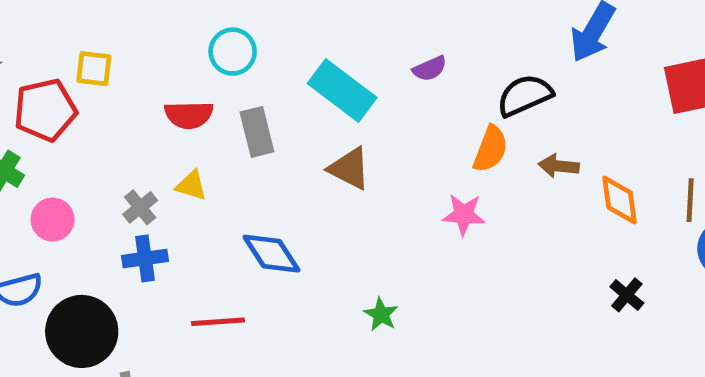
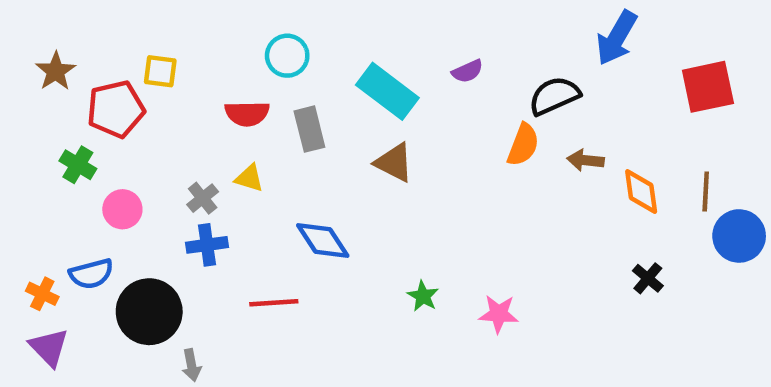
pink star: (464, 215) -> (499, 314), moved

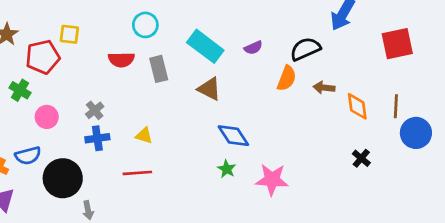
purple semicircle: (467, 71) -> (253, 48), moved
yellow triangle: (249, 178) -> (144, 136), moved
blue diamond: (323, 240) -> (233, 136), moved
pink star: (499, 314) -> (272, 180), size x1.4

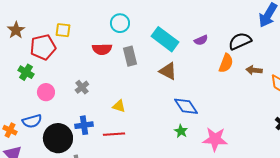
blue cross: (97, 138) -> (84, 125), moved

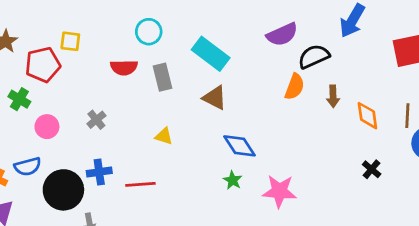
purple semicircle: (201, 40) -> (282, 34), moved, size x1.6
brown arrow: (254, 70) -> (333, 96), turned -98
yellow triangle: (119, 106) -> (164, 136), moved

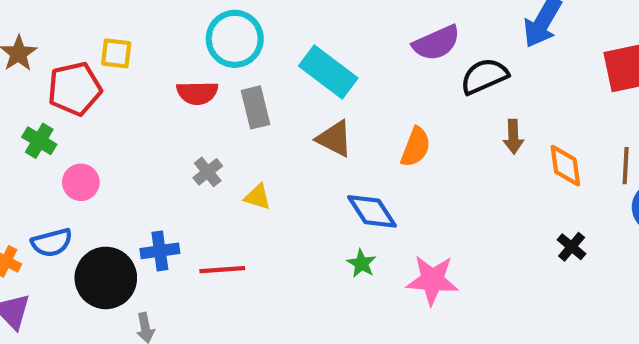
cyan circle: (149, 32) -> (235, 39), size x1.4
orange semicircle: (295, 87) -> (416, 147), moved
gray cross: (96, 120) -> (208, 172), moved

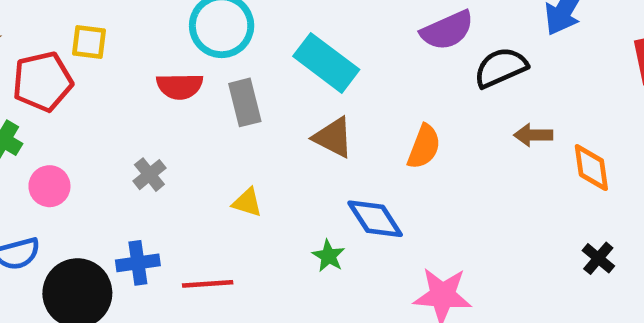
brown arrow: (513, 137) -> (533, 135), turned 92
gray cross: (208, 172) -> (149, 175), moved
green star: (362, 263) -> (329, 256), moved

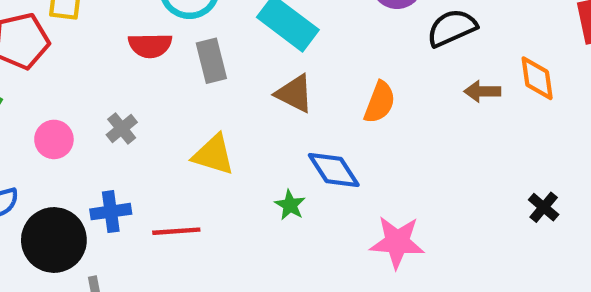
orange diamond: (591, 168) -> (537, 78), moved
pink circle: (49, 186) -> (54, 139), moved
yellow triangle: (247, 202) -> (214, 155), size x1.5

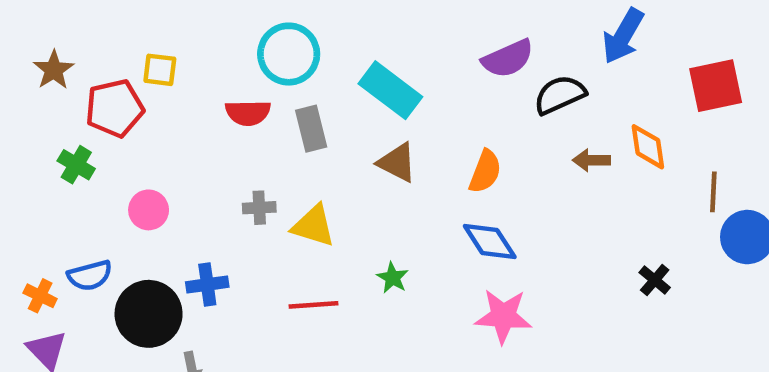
gray cross: (122, 128) -> (259, 208), moved, turned 36
blue diamond: (334, 170) -> (490, 242), moved
red line: (176, 231) -> (313, 305), moved

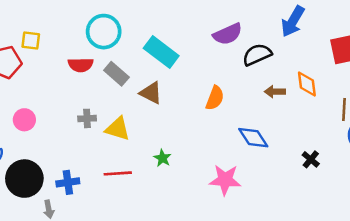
gray rectangle: (311, 129) -> (116, 74), turned -35
brown triangle: (397, 162) -> (151, 93), moved
blue diamond: (490, 242) -> (253, 138), moved
blue cross: (207, 284) -> (68, 182), moved

